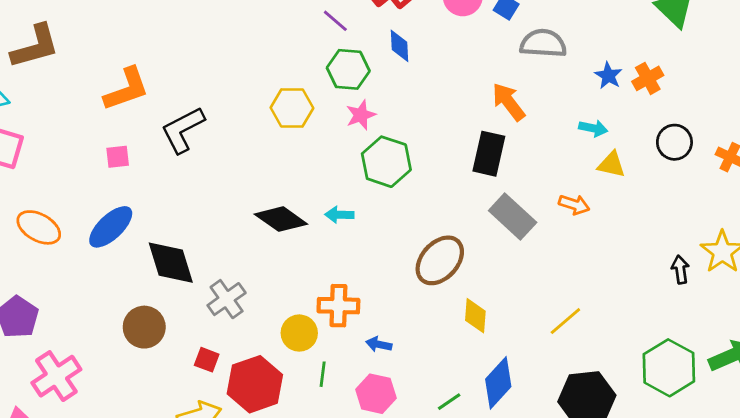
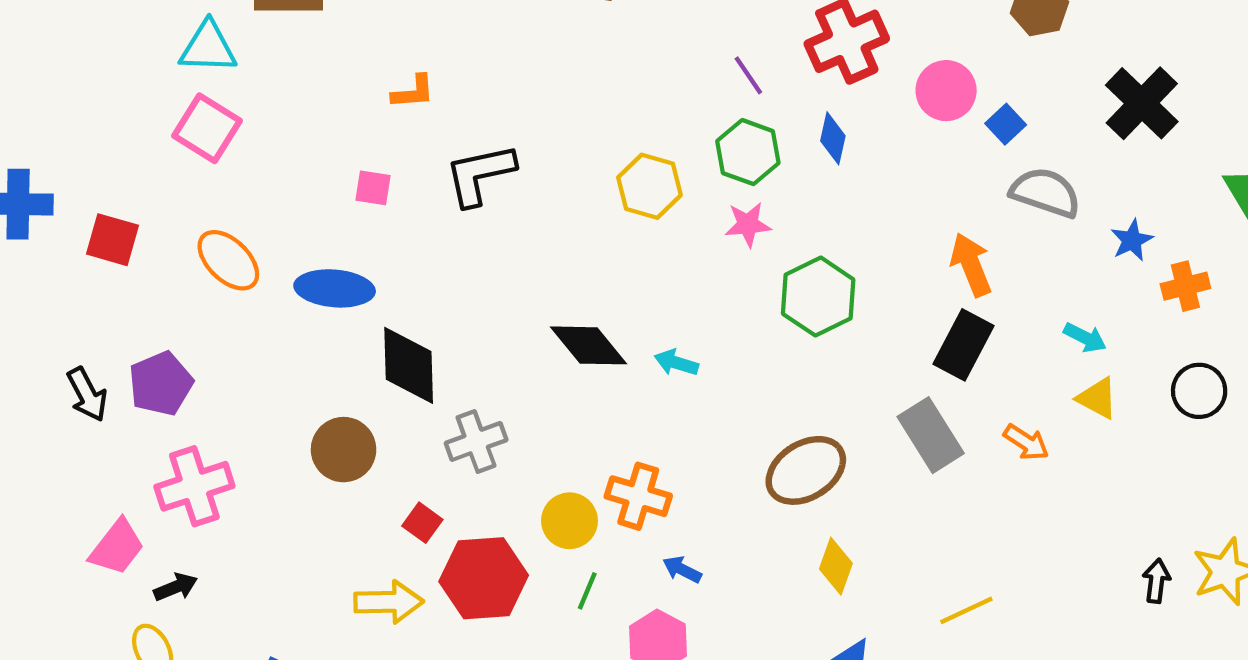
blue star: (608, 76) -> (1132, 240), moved
orange L-shape: (126, 89) -> (413, 92), size x0.6
black rectangle: (489, 154) -> (964, 345), moved
green hexagon: (386, 162) -> (818, 297), moved
blue ellipse: (111, 227) -> (335, 288), turned 33

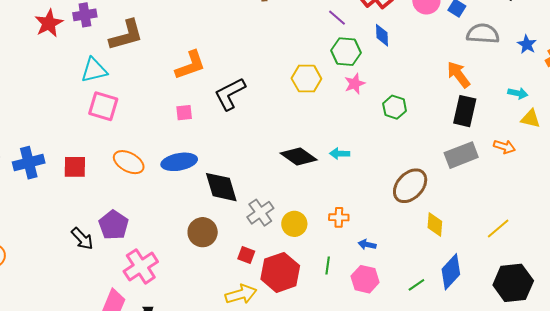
orange L-shape: (413, 92) -> (190, 65), size x1.6
green hexagon: (818, 297) -> (395, 107), size x0.7
gray rectangle: (931, 435) -> (461, 155), turned -64
orange cross: (638, 496) -> (339, 217), size x0.7
yellow circle: (570, 521) -> (294, 224), moved

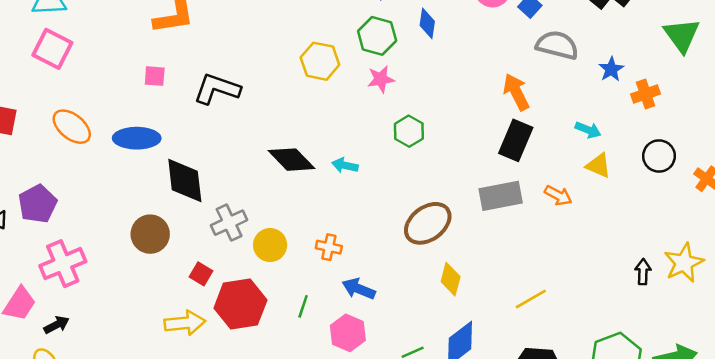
black L-shape: (230, 94) -> (217, 89), moved, turned 36
green hexagon: (395, 107) -> (409, 131), moved
blue arrow: (367, 245) -> (359, 289), size x1.4

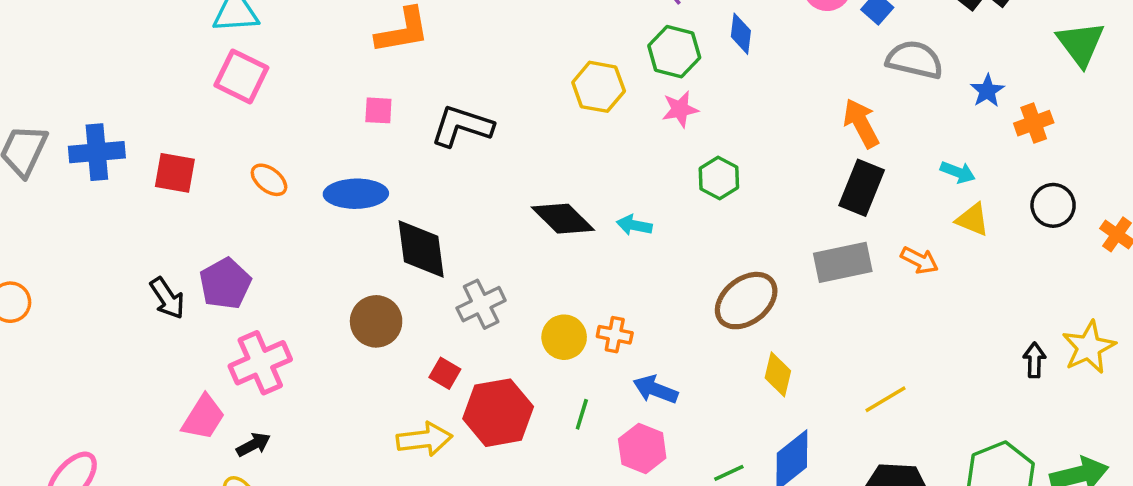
orange ellipse: (72, 127) -> (269, 180), size x0.7
yellow circle: (270, 245) -> (564, 337), moved

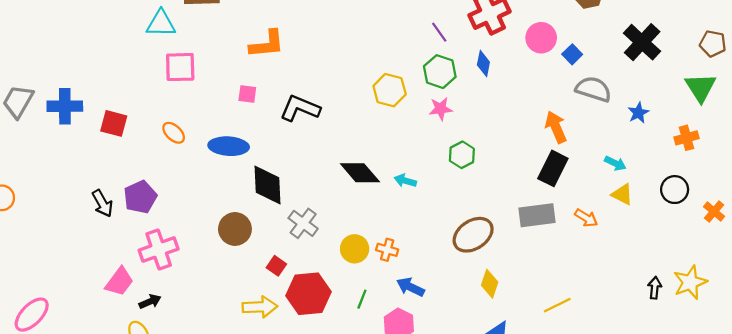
pink square: (241, 76) -> (180, 67), moved, turned -32
orange cross: (1034, 123) -> (687, 138), moved
gray cross: (481, 304) -> (303, 223), turned -32

